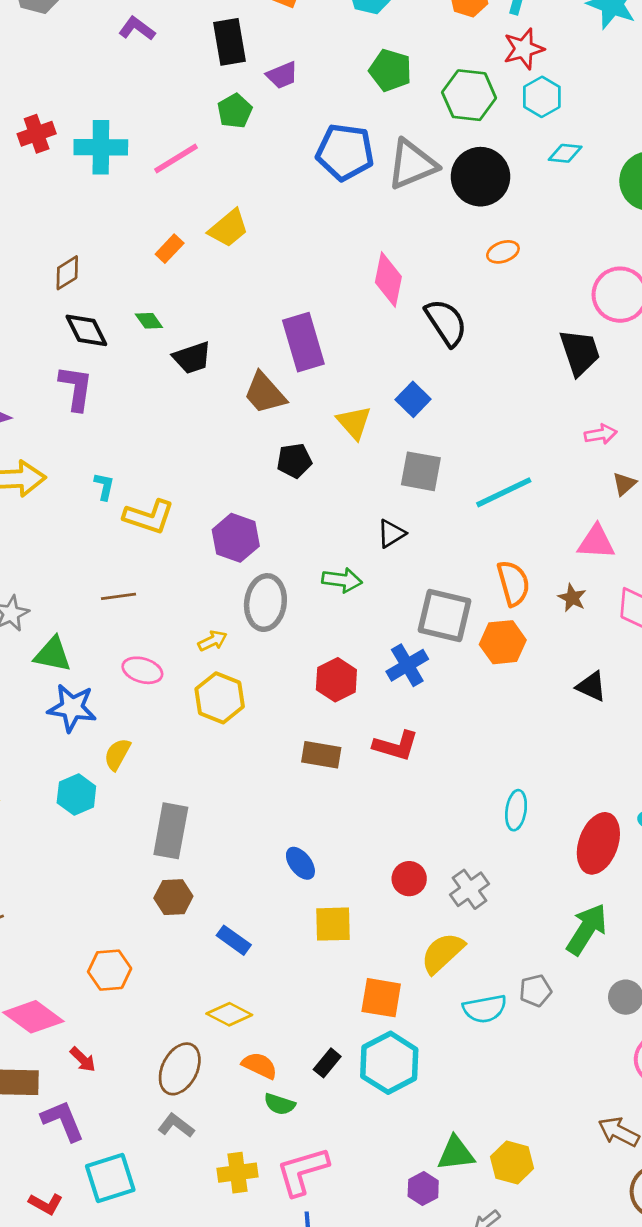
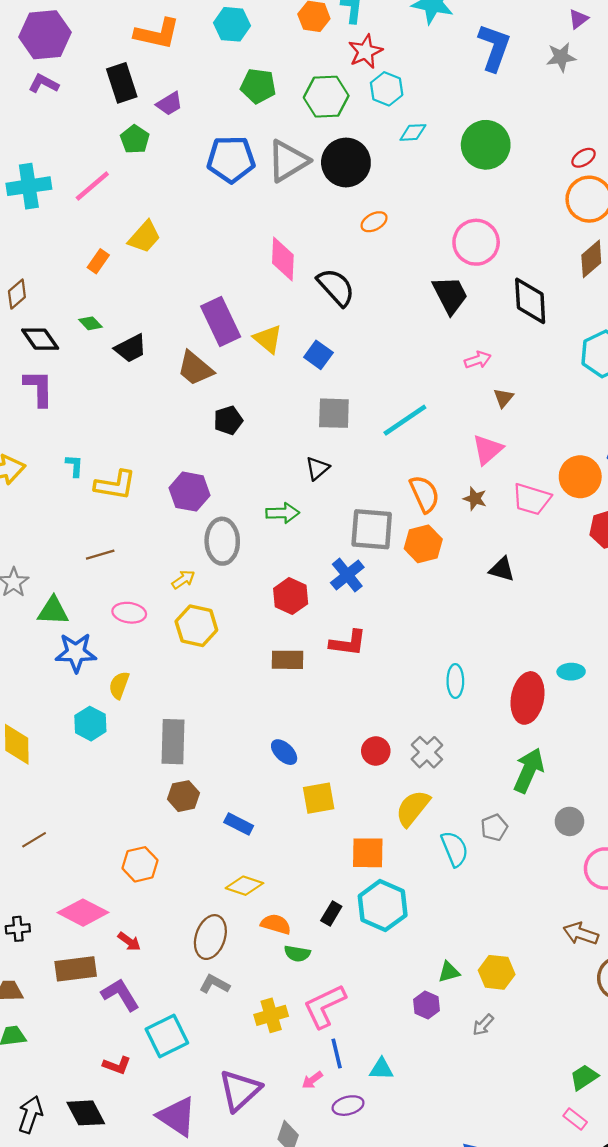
yellow triangle: (354, 423) -> (268, 339), moved
pink triangle: (596, 542) -> (488, 450), turned -36
cyan semicircle: (485, 1009) -> (455, 849), turned -93
green triangle: (456, 1153) -> (449, 972), size x0.7

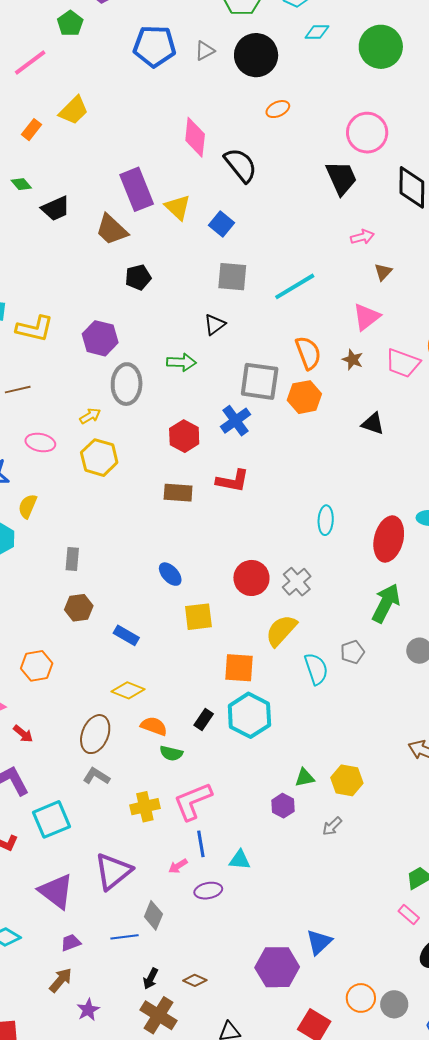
gray triangle: (288, 161) -> (205, 51), size x0.5
gray rectangle: (173, 742) -> (72, 559), size x0.6
red circle: (376, 751) -> (251, 578), size x1.4

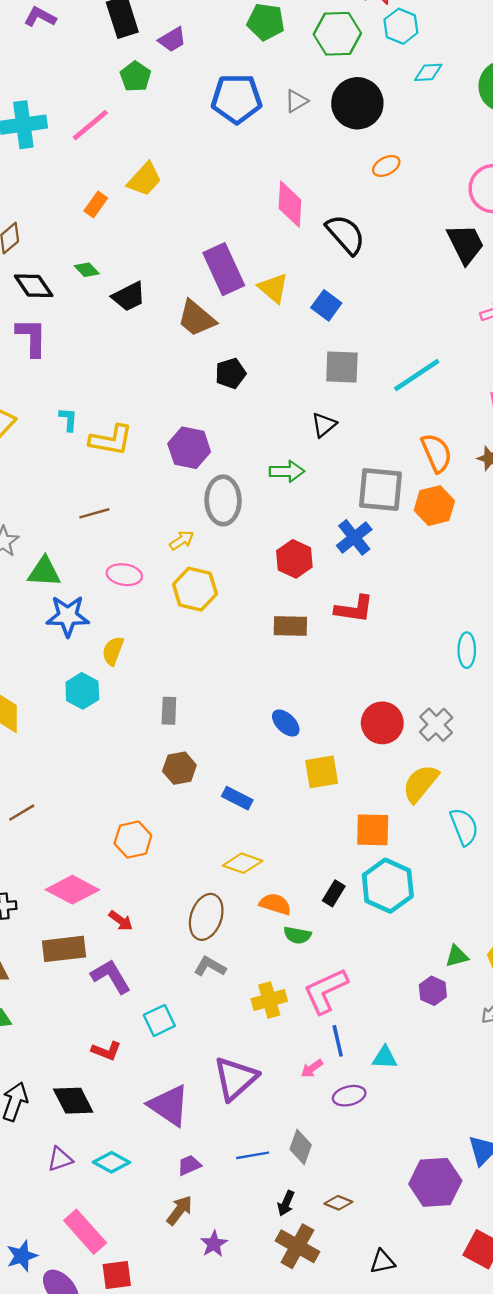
cyan square: (51, 819) -> (159, 1020), size x0.7
gray diamond: (153, 915) -> (301, 1147), moved

